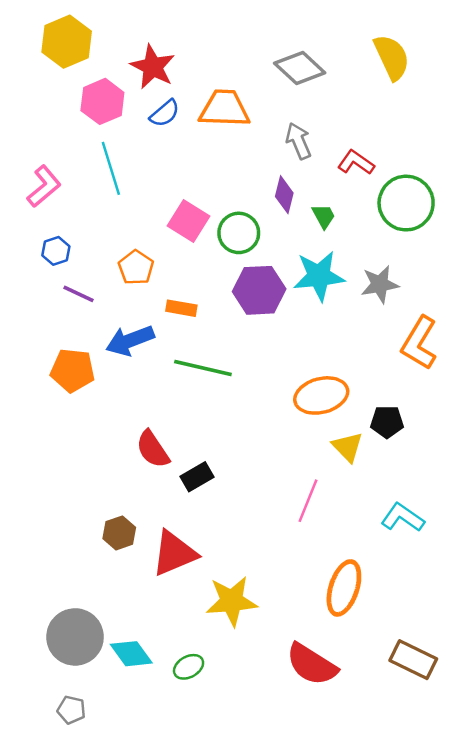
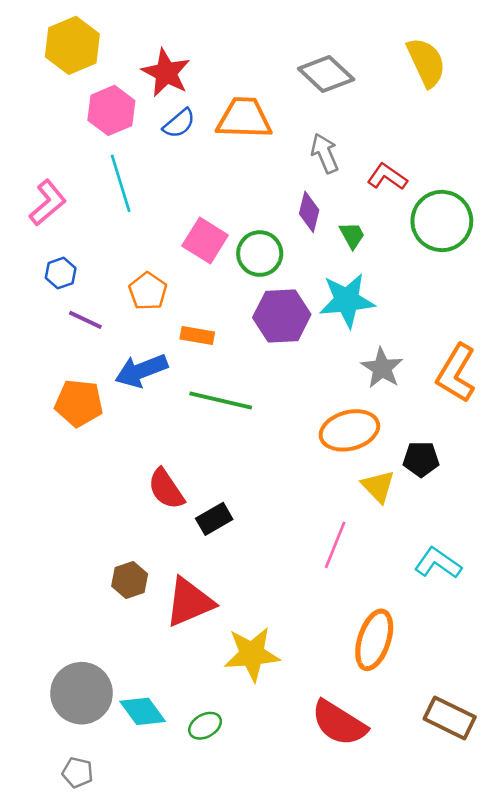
gray star: (380, 284) -> (382, 368), moved, turned -30

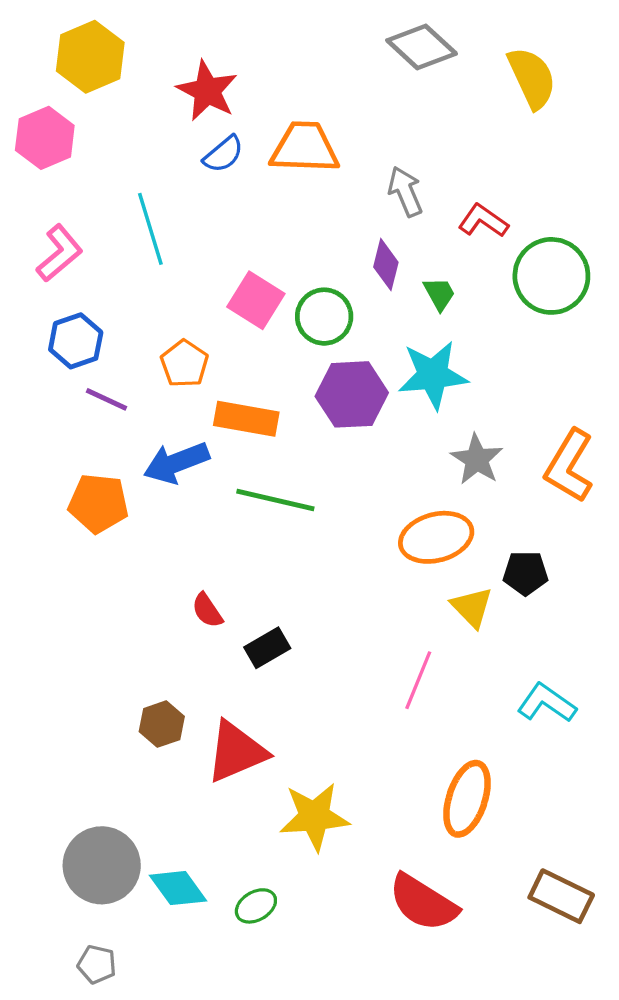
gray diamond: (326, 74) -> (422, 47), moved
pink hexagon: (111, 110) -> (45, 138), moved
blue hexagon: (61, 273) -> (76, 341), size x1.4
orange rectangle: (197, 335) -> (246, 419), size x1.5
red semicircle: (166, 489) -> (207, 610), size x0.7

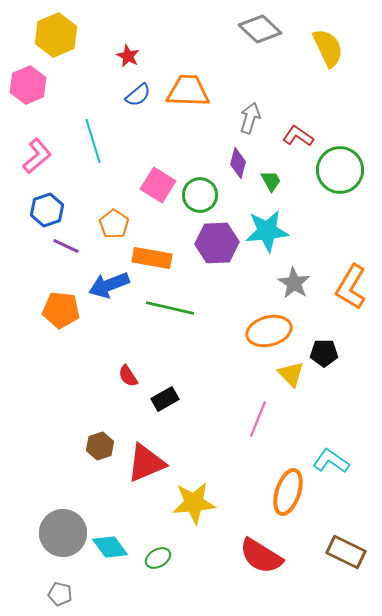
red star: (207, 91) -> (128, 56), size x0.6
gray arrow: (405, 191) -> (250, 118), turned 40
cyan L-shape: (547, 703) -> (331, 461), moved

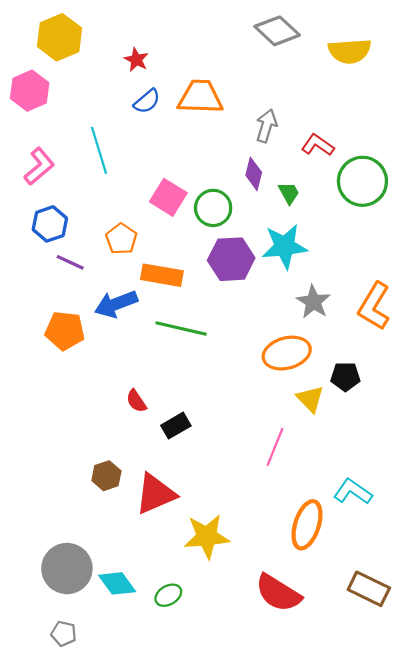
yellow semicircle: (328, 48) -> (350, 51), turned 111

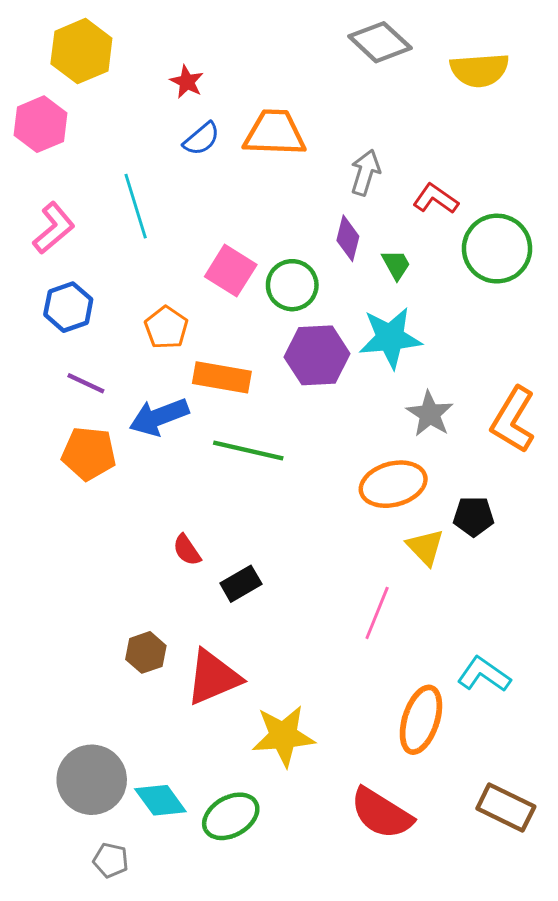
purple line: (70, 262) -> (86, 383), moved
green ellipse: (168, 595) -> (231, 816), size x1.5
gray pentagon: (64, 634) -> (111, 860), moved

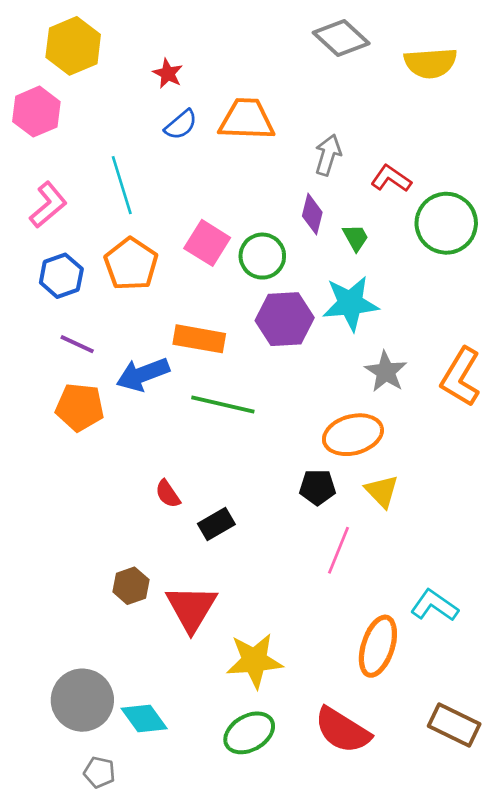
orange pentagon: (166, 328) -> (131, 264), moved, size x1.4
black pentagon: (474, 516) -> (317, 487), moved
red triangle: (213, 677) -> (191, 608), turned -36
green ellipse: (231, 816) -> (249, 733), moved

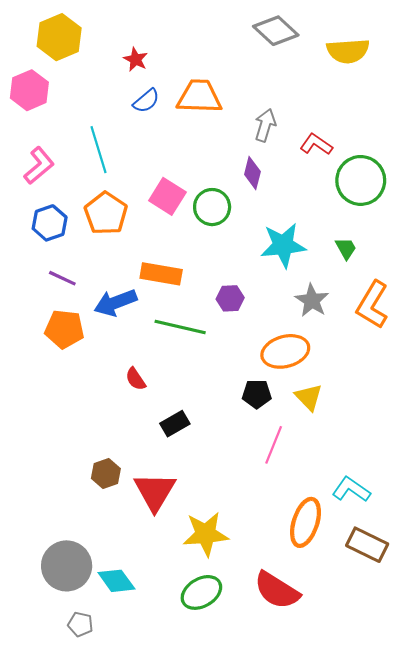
green trapezoid: (356, 238) -> (346, 248), moved
purple hexagon: (285, 319) -> (230, 298), moved, size x0.6
red semicircle: (168, 494) -> (136, 379), moved
brown rectangle: (454, 725) -> (367, 545), moved

